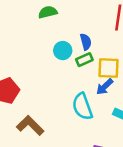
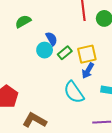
blue semicircle: (86, 42) -> (51, 39), moved

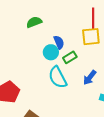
yellow square: (87, 54) -> (91, 37), moved
cyan semicircle: (74, 92) -> (58, 77), moved

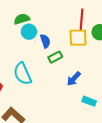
cyan circle: (51, 52) -> (29, 32), moved
cyan semicircle: (58, 77) -> (23, 74), moved

